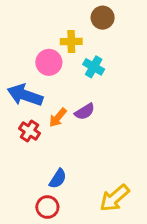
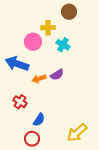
orange arrow: (58, 118) -> (39, 79), turned 32
red cross: (30, 131) -> (20, 102), moved

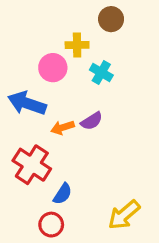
red cross: (20, 102) -> (32, 165), size x1.6

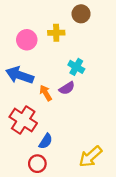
pink circle: (53, 68) -> (27, 40), moved
cyan cross: (101, 73) -> (76, 67), moved
orange arrow: (63, 128) -> (46, 93), turned 77

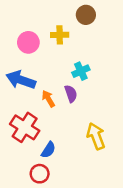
cyan cross: (76, 67) -> (81, 71), turned 35
purple semicircle: (67, 88) -> (71, 94), turned -77
yellow arrow: (90, 157) -> (96, 136), moved, turned 110

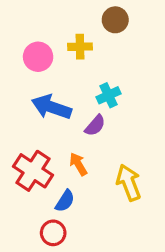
blue arrow: (21, 80) -> (51, 107), moved
purple semicircle: (71, 94) -> (95, 126), turned 60
orange arrow: (48, 99) -> (78, 164), moved

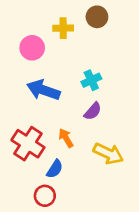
yellow cross: (80, 47) -> (63, 28), moved
purple semicircle: (95, 126) -> (93, 111), moved
yellow arrow: (129, 183) -> (108, 154), turned 136

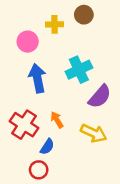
cyan cross: (91, 80) -> (79, 70), size x1.5
blue arrow: (43, 90) -> (37, 78), turned 60
purple semicircle: (93, 111) -> (100, 97), moved, size x1.5

